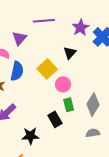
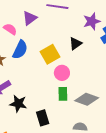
gray diamond: (93, 105) -> (87, 99), turned 65
black rectangle: (55, 119) -> (43, 118), moved
black star: (30, 136) -> (18, 104), moved

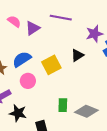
pink semicircle: (10, 29) -> (14, 21), moved
blue semicircle: (20, 50) -> (22, 59), turned -150
pink circle: (62, 73) -> (28, 81), moved

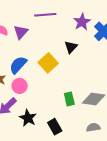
pink circle: (28, 81) -> (20, 86), moved
black star: (18, 113) -> (28, 118), turned 30

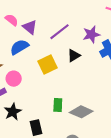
purple line: (45, 15) -> (59, 32), moved, turned -50
purple triangle: (21, 32) -> (30, 27), turned -49
blue semicircle: (18, 65) -> (19, 47), moved

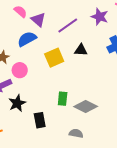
purple star: (91, 34) -> (100, 17), moved, turned 30
black triangle: (74, 56) -> (81, 50), turned 32

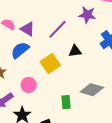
pink circle: (20, 70) -> (29, 85), moved
gray diamond: (86, 107) -> (92, 90), moved

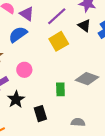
black triangle: (75, 51) -> (84, 25), moved, turned 40
yellow square: (50, 63) -> (59, 41), moved

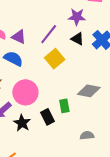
blue semicircle: (18, 34) -> (13, 59), turned 72
pink circle: (24, 70) -> (25, 92), size x1.6
black rectangle: (40, 114) -> (47, 117), moved

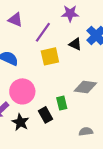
purple triangle: (19, 37) -> (15, 20), moved
black triangle: (77, 39) -> (75, 44), moved
yellow square: (55, 59) -> (50, 56), turned 30

